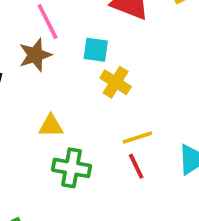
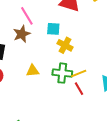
green cross: (72, 168) -> (62, 73), moved

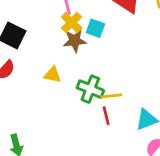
brown star: (22, 34) -> (75, 41), moved
yellow cross: (65, 45) -> (72, 22), moved

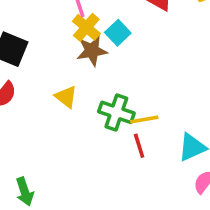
cyan square: (95, 28) -> (118, 33), turned 30
yellow triangle: (53, 75) -> (66, 97), turned 30

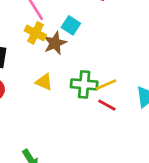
yellow cross: (86, 27) -> (35, 33), moved
red line: (139, 146) -> (107, 105), turned -30

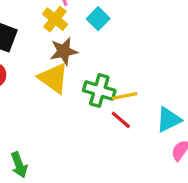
brown star: (55, 43) -> (64, 51), moved
yellow triangle: (44, 82) -> (53, 78), size x1.5

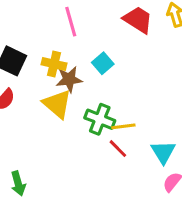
yellow cross: (55, 19) -> (54, 64), moved, turned -30
cyan square: (98, 19) -> (103, 63), moved
cyan triangle: (169, 120) -> (163, 152), turned -40

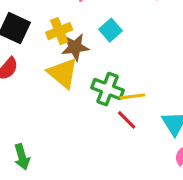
yellow cross: (54, 64) -> (59, 31), turned -35

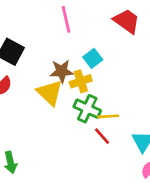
yellow cross: (59, 31) -> (81, 81), moved

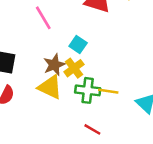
yellow line: (108, 116) -> (108, 91), turned 30
red line: (102, 136) -> (92, 129), moved

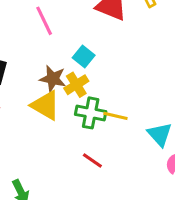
brown star: (54, 65) -> (53, 79), turned 30

